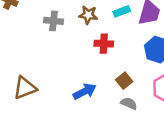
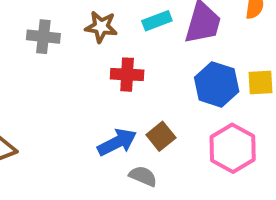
blue arrow: (85, 91) -> (117, 142), moved
gray semicircle: (129, 103) -> (143, 176), moved

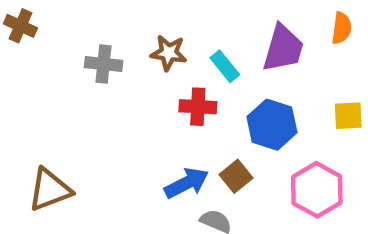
cyan rectangle: (157, 21) -> (225, 66), moved, turned 72
blue hexagon: (217, 84) -> (272, 125), moved

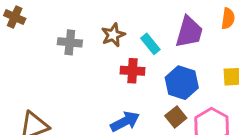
brown star: (169, 53) -> (113, 35), turned -30
brown square: (236, 176) -> (176, 117), moved

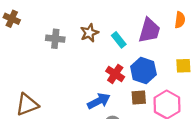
red cross: (133, 71) -> (115, 74), moved, turned 30
brown square: (176, 117) -> (139, 97), turned 35

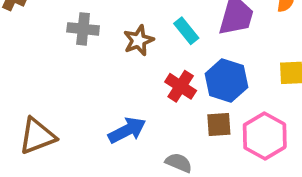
brown star: (89, 33) -> (139, 40), moved
blue arrow: (99, 101) -> (127, 130), moved

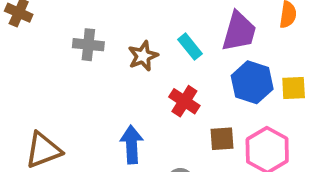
blue hexagon: (226, 81) -> (252, 82), moved
blue arrow: (127, 130) -> (132, 144), turned -66

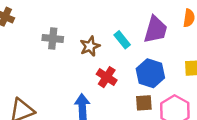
blue hexagon: (252, 82) -> (150, 73), moved
red cross: (184, 101) -> (107, 77), moved

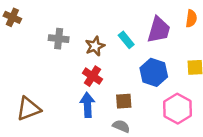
red cross: (107, 77) -> (92, 76), moved
brown square: (144, 103) -> (124, 101), moved

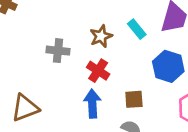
gray cross: (59, 39) -> (58, 51), moved

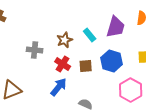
brown square: (134, 99) -> (86, 66), moved
blue arrow: (92, 104) -> (59, 87), turned 42

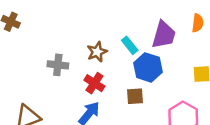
blue hexagon: (112, 61) -> (148, 67), moved
brown square: (86, 66) -> (135, 96), moved

